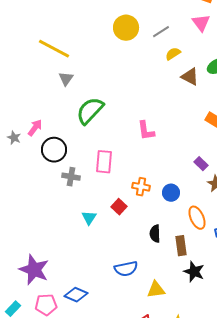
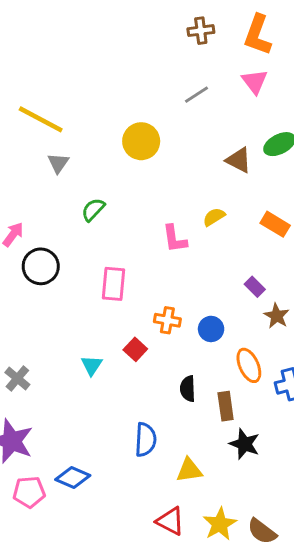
yellow circle: (126, 28) -> (141, 141), moved
yellow semicircle: (173, 54) -> (214, 217), moved
green semicircle: (90, 111) -> (93, 210), size x0.6
gray cross: (71, 177) -> (17, 378), moved, turned 30
blue semicircle: (126, 269) -> (146, 440), turned -75

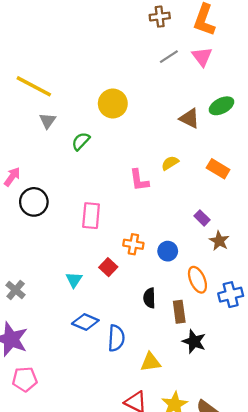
gray line: (196, 95) -> (169, 57), moved
green semicircle: (93, 210) -> (81, 141), moved
blue diamond: (73, 477) -> (85, 322), moved

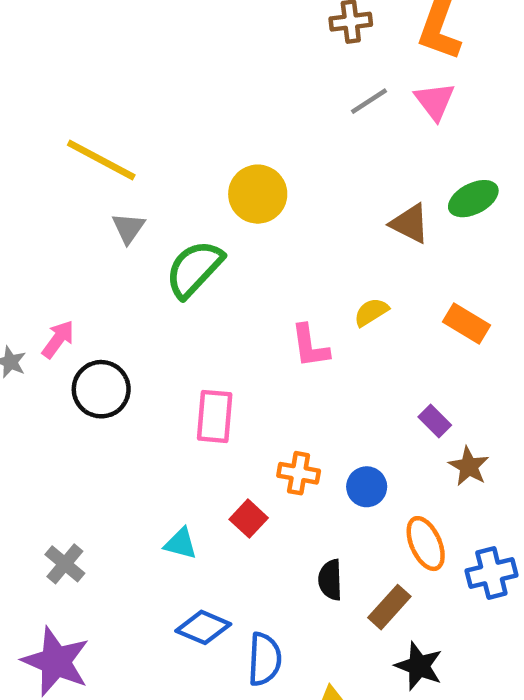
green semicircle: (81, 141) -> (194, 269), size x1.6
cyan triangle: (74, 280) -> (181, 544), turned -48
brown rectangle: (179, 312) -> (389, 607), turned 50

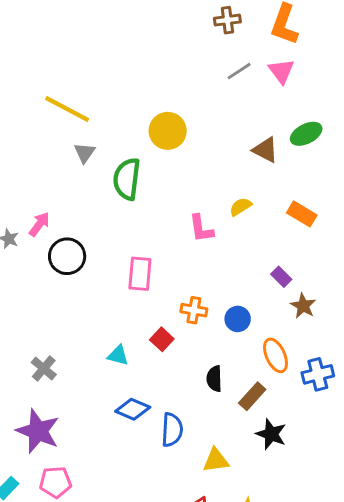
green semicircle: (194, 269) -> (127, 179), turned -36

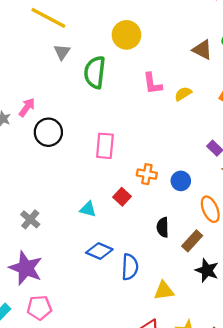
pink L-shape: (201, 229) -> (153, 84), moved

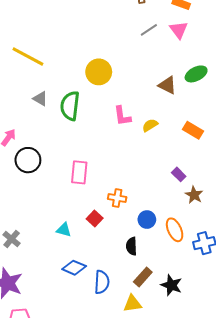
gray triangle: (62, 52) -> (40, 99), moved, turned -35
blue circle: (181, 181) -> (147, 220), moved
brown rectangle: (192, 241) -> (143, 277), moved

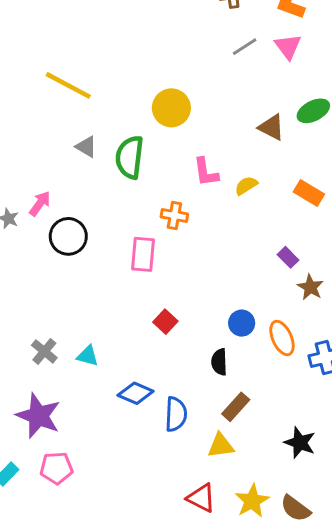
orange cross: (117, 198) -> (174, 215), moved
cyan triangle: (64, 230) -> (88, 356), moved
black star: (171, 285) -> (300, 443), moved

